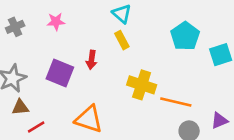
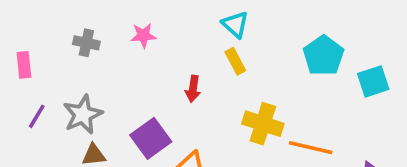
gray cross: (15, 27) -> (86, 43), turned 36
purple square: (60, 73) -> (151, 138), moved, turned 32

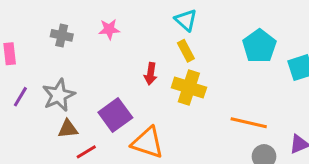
yellow cross: (263, 124) -> (189, 88), moved

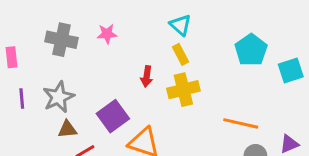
gray cross: (62, 35) -> (61, 40), size x1.5
yellow cross: (189, 88) -> (183, 90), turned -32
purple line: (20, 97) -> (22, 98), turned -36

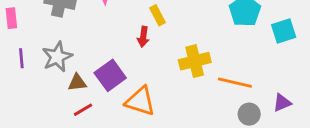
yellow rectangle: (180, 54) -> (157, 15), moved
yellow cross: (183, 90) -> (195, 61), moved
brown triangle: (67, 129) -> (77, 83), moved

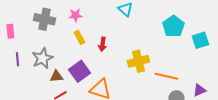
yellow rectangle: (157, 15) -> (79, 37), moved

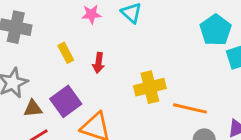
pink star: (75, 15) -> (91, 14), moved
cyan pentagon: (173, 26) -> (216, 30), moved

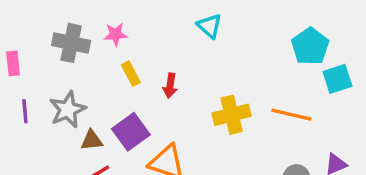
pink star: (91, 14) -> (115, 34), moved
orange line: (190, 108) -> (291, 115), moved

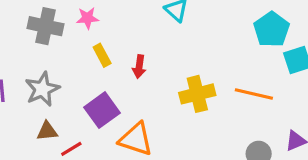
brown triangle: (92, 140) -> (47, 131), moved

